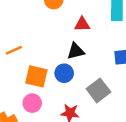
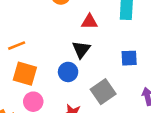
black triangle: (76, 51) -> (81, 49), turned -42
orange square: (36, 76) -> (25, 74), moved

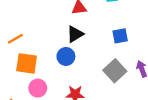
black triangle: (81, 49) -> (75, 34), turned 30
gray square: (103, 92) -> (115, 71), moved

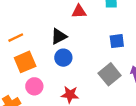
black triangle: (75, 34) -> (59, 36), moved
orange square: (27, 63) -> (25, 62), turned -35

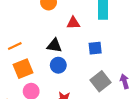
black triangle: (59, 36) -> (54, 46), turned 35
blue square: (117, 41) -> (95, 48), moved

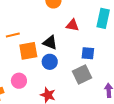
orange square: (23, 69) -> (28, 51), moved
gray square: (101, 81) -> (82, 75), moved

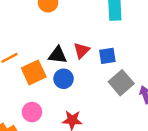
red triangle: (72, 25) -> (81, 50), moved, turned -40
gray square: (82, 75) -> (121, 83), moved

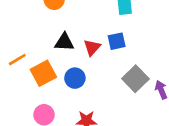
black triangle: (58, 55) -> (64, 42), moved
blue square: (107, 56) -> (117, 41), moved

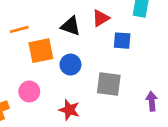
red triangle: (92, 47) -> (101, 18), moved
gray square: (135, 79) -> (109, 84), moved, turned 35

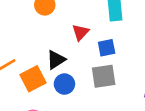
black triangle: (71, 26) -> (56, 60), moved, turned -36
gray square: (109, 84) -> (104, 76), moved

